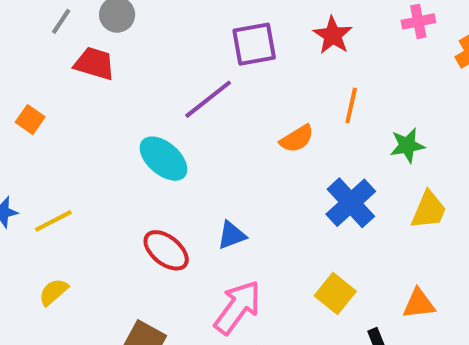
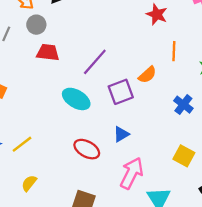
purple square: (254, 44) -> (121, 92), moved
red trapezoid: (94, 64) -> (48, 52), moved
blue cross: (351, 203) -> (183, 105), size x0.7

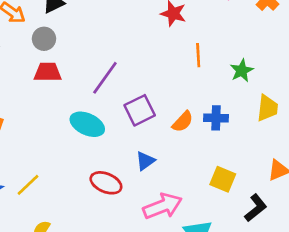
gray circle: (36, 25) -> (44, 39), moved
orange semicircle: (147, 75) -> (183, 122), moved
blue cross: (183, 105) -> (216, 118), turned -30
pink arrow: (132, 173) -> (163, 206), turned 48

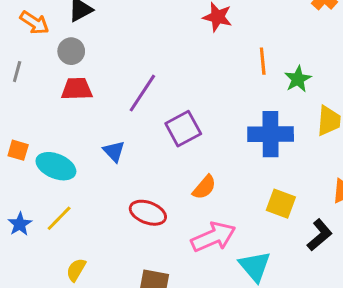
orange line: (198, 55) -> (263, 61), moved
blue cross: (216, 118) -> (271, 134), size x1.6
orange semicircle: (183, 122) -> (204, 187), moved
cyan ellipse: (87, 124) -> (56, 166), moved
blue triangle: (145, 161) -> (114, 151), moved, turned -35

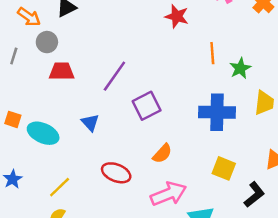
gray circle: (71, 51) -> (47, 42), moved
yellow line: (59, 218) -> (60, 187), moved

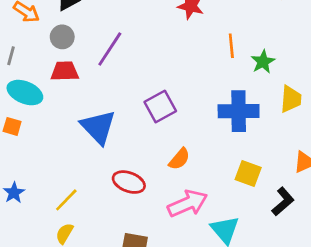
gray circle: (47, 42) -> (62, 37), moved
purple line: (114, 76) -> (110, 49), moved
blue triangle: (90, 123) -> (98, 127), size x1.8
cyan ellipse: (43, 133) -> (25, 93), moved

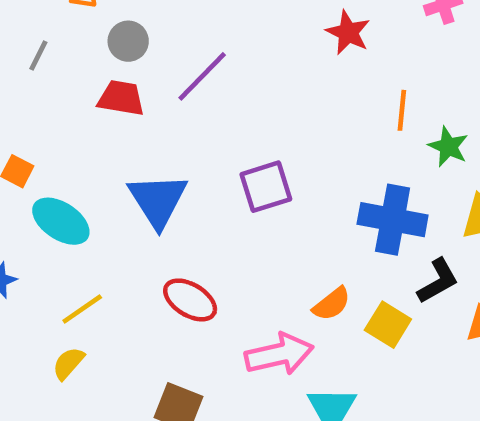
green star: (263, 62) -> (448, 147), turned -30
cyan ellipse: (25, 93) -> (61, 221), moved
orange semicircle: (179, 159) -> (332, 304), moved
black L-shape: (283, 201) -> (438, 281), moved

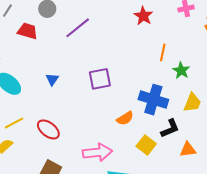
red trapezoid: (121, 98) -> (28, 31), moved
blue triangle: (158, 200) -> (52, 79), size x0.5
red ellipse: (190, 300) -> (48, 129), moved
orange semicircle: (332, 304) -> (125, 118), moved

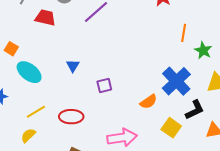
purple square: (100, 79) -> (104, 86), moved, size x0.7
blue cross: (153, 100) -> (176, 81), turned 32
red ellipse: (48, 129) -> (71, 117), turned -35

